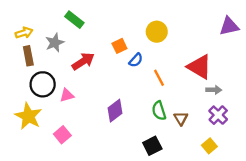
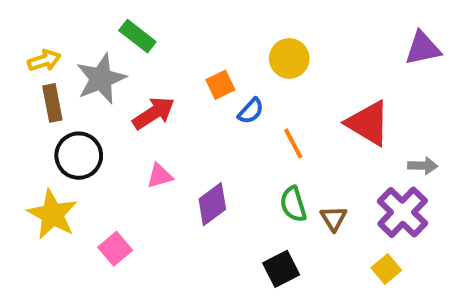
gray star: (55, 43) -> (101, 79), size x1.4
gray arrow: (214, 90) -> (423, 166), moved
pink triangle: (67, 95) -> (160, 176), moved
purple cross: (218, 115) -> (403, 212), size x1.4

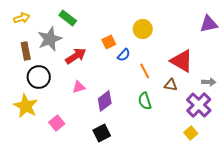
yellow arrow: (44, 60) -> (22, 18), moved
brown triangle: (334, 218) -> (171, 85), moved, turned -48
black square: (281, 269) -> (102, 133), moved

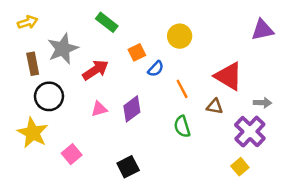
green rectangle: (68, 18) -> (107, 22), moved
purple diamond: (105, 101) -> (132, 109), moved

